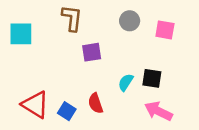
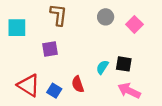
pink square: (165, 30) -> (134, 24), turned 35
purple square: (92, 52) -> (50, 49), moved

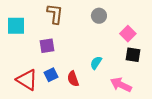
pink square: (134, 24) -> (128, 34), moved
black square: (124, 64) -> (133, 55), moved
blue square: (54, 91) -> (51, 75), moved, turned 32

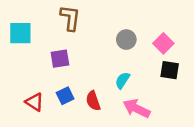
gray circle: (99, 16) -> (126, 40), moved
red triangle: (27, 80) -> (34, 102), size x0.7
pink arrow: (121, 85) -> (137, 108), moved

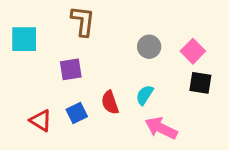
red semicircle: (93, 101) -> (110, 102), moved

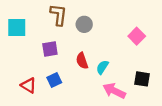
gray circle: (149, 47) -> (84, 24), moved
black square: (200, 83) -> (142, 79), moved
red semicircle: (110, 102) -> (82, 61), moved

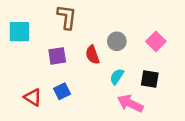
gray circle: (84, 24) -> (117, 41), moved
red semicircle: (82, 61) -> (92, 55), moved
black square: (142, 79) -> (150, 79), moved

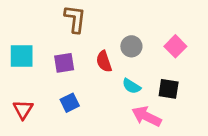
cyan square: (19, 32) -> (22, 56), moved
cyan semicircle: (117, 77) -> (131, 86), turned -91
red triangle: (33, 97) -> (23, 110), moved, turned 30

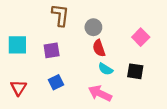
gray circle: (131, 46) -> (93, 27), moved
red semicircle: (104, 61) -> (99, 48), moved
pink arrow: (147, 116) -> (100, 93), moved

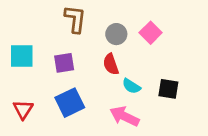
pink square: (141, 37) -> (151, 33), moved
red semicircle: (99, 48) -> (111, 64), moved
blue square: (56, 82) -> (70, 103), size x1.5

